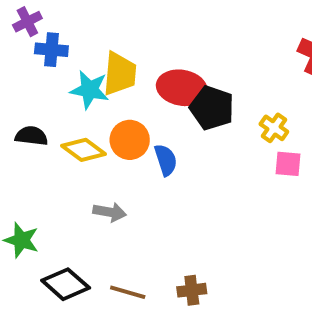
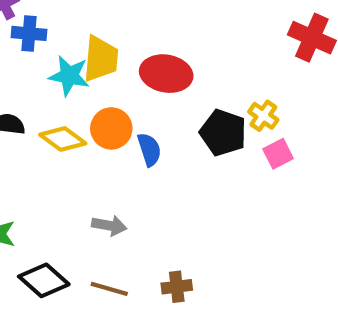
black pentagon: (212, 108) -> (223, 133), moved
pink square: (288, 164) -> (278, 154), turned -32
gray arrow: (110, 212) -> (109, 226), moved

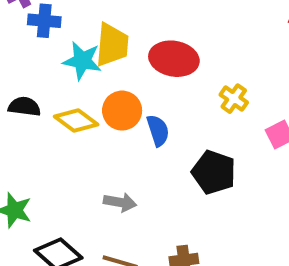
yellow cross: (263, 116) -> (234, 99), moved
black pentagon: (223, 133) -> (214, 172), moved

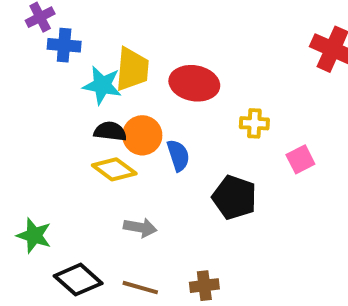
yellow cross: (234, 99) -> (254, 123), turned -32
black semicircle: (24, 107) -> (110, 131), moved
yellow diamond: (76, 120) -> (114, 169), moved

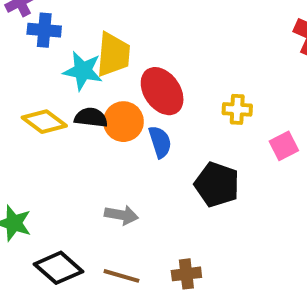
red ellipse: (194, 83) -> (162, 91), moved, turned 45
yellow diamond: (114, 169) -> (44, 122), moved

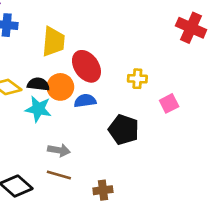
cyan star: (83, 71) -> (38, 109), moved
blue semicircle: (160, 142) -> (85, 101), turned -80
brown line: (121, 276) -> (59, 175), moved

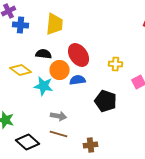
yellow trapezoid: (53, 42) -> (55, 24), moved
black semicircle: (38, 84) -> (44, 54), moved

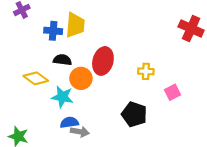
blue cross: (21, 25) -> (53, 31), moved
red ellipse: (79, 55) -> (103, 61), turned 50
blue semicircle: (78, 80) -> (69, 122), moved

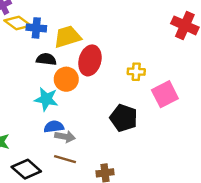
yellow trapezoid: (75, 25) -> (68, 37), moved, turned -112
yellow diamond: (36, 78) -> (18, 23), moved
pink square: (173, 92) -> (165, 94), size x1.5

